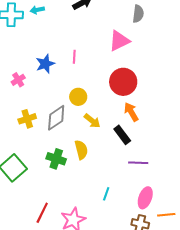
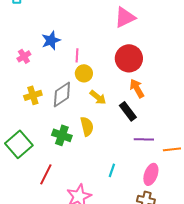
pink line: (74, 57) -> (77, 55), moved
red line: (42, 213) -> (46, 174), moved
orange line: (166, 215) -> (172, 149), moved

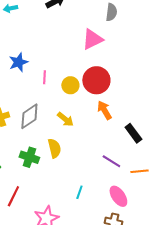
yellow circle: (84, 73) -> (70, 85), moved
black rectangle: (128, 111) -> (133, 133), moved
purple line: (144, 139) -> (111, 161), turned 30
pink ellipse: (151, 174) -> (118, 196), turned -55

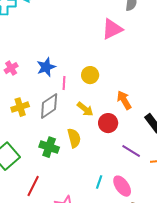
blue star: (18, 62) -> (46, 67), moved
pink line: (44, 77) -> (64, 83), moved
red circle: (96, 80) -> (108, 123), moved, size x0.7
pink ellipse: (118, 196) -> (122, 186), moved

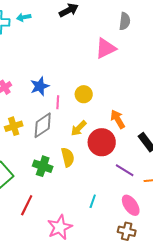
yellow arrow: (85, 109) -> (79, 128), turned 96
red circle: (108, 123) -> (102, 142), size x1.4
pink ellipse: (122, 186) -> (131, 205), moved

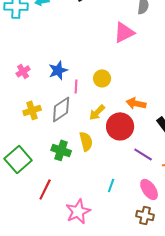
orange arrow: (118, 119) -> (136, 103), turned -48

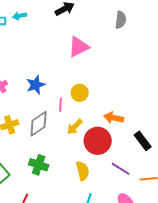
pink triangle: (124, 32) -> (79, 47), moved
pink line: (76, 86) -> (61, 105), moved
yellow semicircle: (86, 141) -> (83, 171), moved

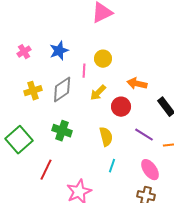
red circle: (98, 141) -> (121, 107), size x0.7

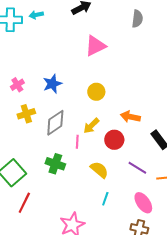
pink line: (84, 71) -> (77, 142), moved
yellow cross: (33, 91) -> (26, 114), moved
yellow semicircle: (106, 137) -> (99, 170), turned -36
red line: (46, 170) -> (24, 203), moved

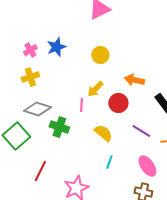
pink cross: (17, 85) -> (30, 50), moved
gray diamond: (55, 123) -> (37, 109), moved, turned 52
red line: (24, 203) -> (40, 171), moved

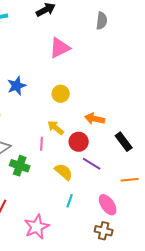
yellow arrow: (95, 89) -> (56, 128), turned 84
purple line: (141, 131) -> (92, 164), moved

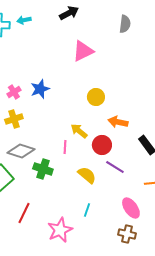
yellow circle: (61, 94) -> (96, 97), moved
cyan line: (70, 201) -> (87, 210), moved

